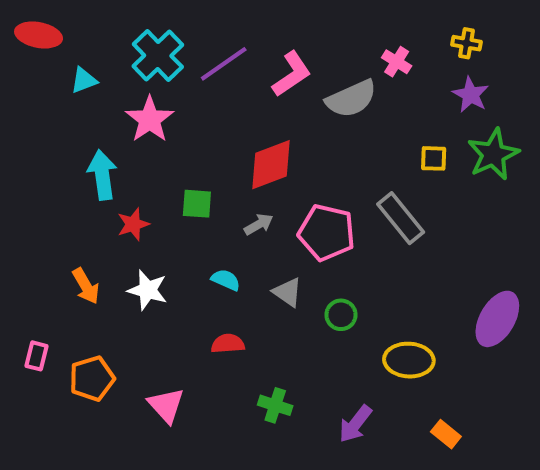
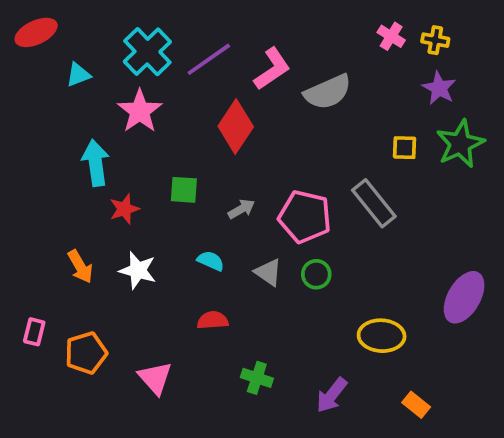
red ellipse: (39, 35) -> (36, 32), turned -36
pink cross: (397, 62) -> (391, 36), moved
red diamond: (271, 165) -> (236, 126), moved, turned -36
green circle: (341, 315) -> (316, 274), moved

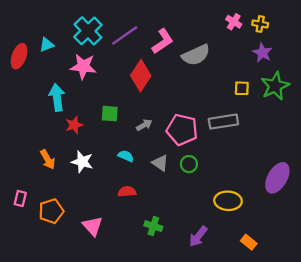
red ellipse: (36, 32) -> (19, 56), moved, turned -45
pink star: (140, 111) -> (83, 66), turned -30
gray rectangle: (374, 203) -> (223, 122), turned -60

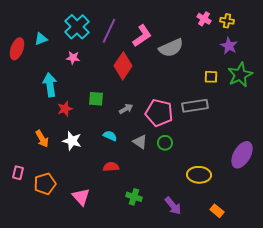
purple line: (125, 35) -> (109, 31), turned -30
pink star: (83, 66) -> (73, 58), size x0.6
purple arrow: (198, 236) -> (173, 206), turned -78

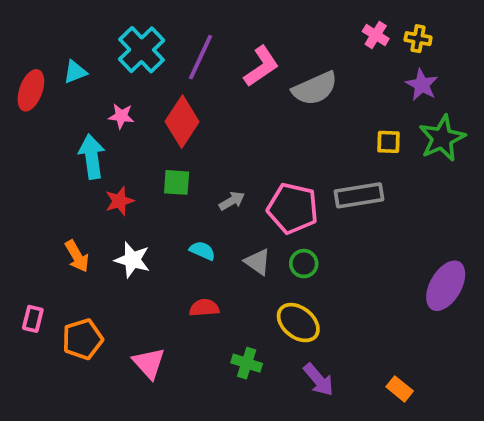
pink star: (73, 58) -> (121, 116), moved
red diamond: (123, 66) -> (182, 122), moved
yellow ellipse: (199, 175) -> (298, 323), moved, turned 35

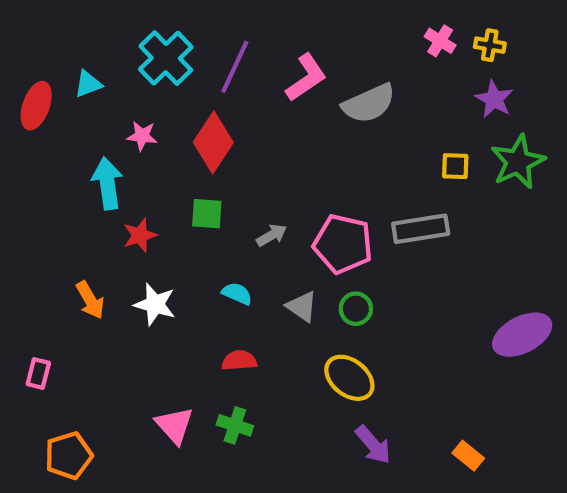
purple ellipse: (446, 286) -> (522, 335), turned 33
orange pentagon: (83, 339) -> (69, 456), moved
green cross: (247, 363) -> (235, 425), moved

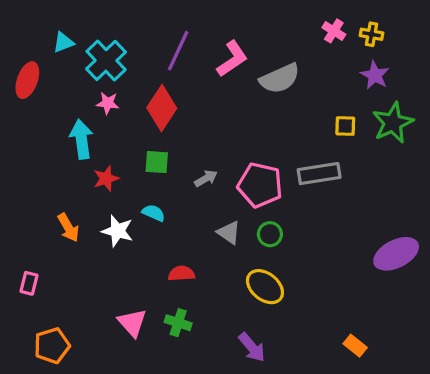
cyan cross: (166, 58) -> (106, 60), moved
cyan triangle: (88, 84) -> (63, 42), moved
cyan semicircle: (237, 294) -> (154, 213), moved
purple arrow: (373, 445) -> (252, 347), moved

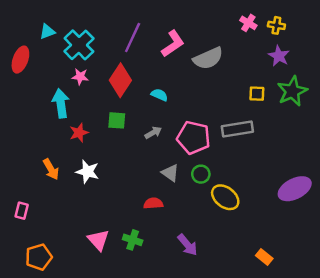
cyan semicircle: (154, 213) -> (159, 95), moved
red semicircle: (181, 274) -> (153, 203), moved
yellow ellipse: (265, 287) -> (225, 197), moved
purple arrow: (252, 347) -> (187, 245), moved

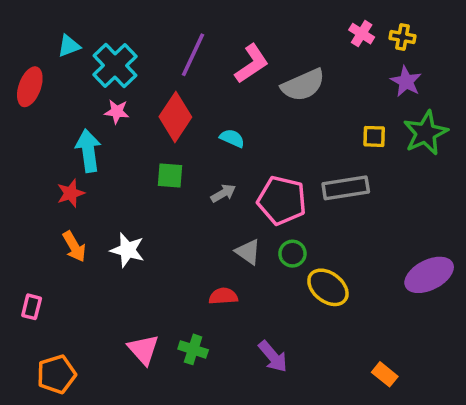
red star: (79, 133) -> (71, 193), moved

